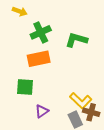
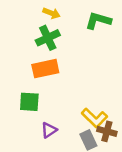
yellow arrow: (20, 11) -> (51, 13), moved
green L-shape: (76, 40) -> (98, 21), moved

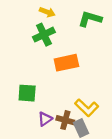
orange rectangle: (45, 69) -> (66, 63), moved
brown cross: (107, 131) -> (65, 120), moved

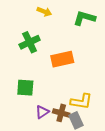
green cross: (44, 35) -> (30, 42), moved
yellow L-shape: (87, 108) -> (81, 101), turned -35

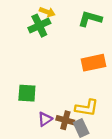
green cross: (30, 42) -> (39, 26), moved
orange rectangle: (62, 59) -> (93, 63), moved

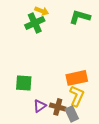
orange rectangle: (93, 63) -> (77, 78), moved
yellow L-shape: (87, 108) -> (77, 96), turned -75

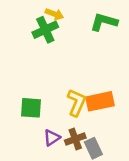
yellow L-shape: (77, 96) -> (77, 103), moved
brown cross: (58, 107) -> (75, 139), turned -35

